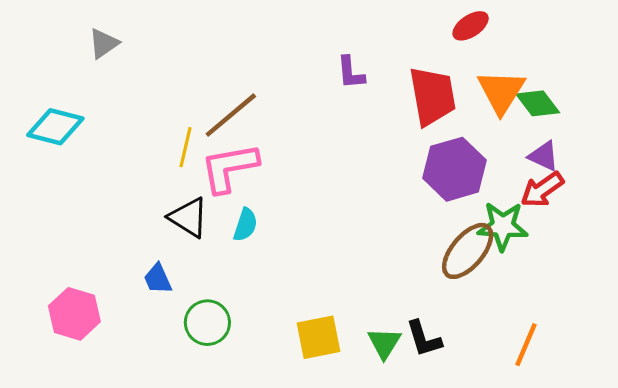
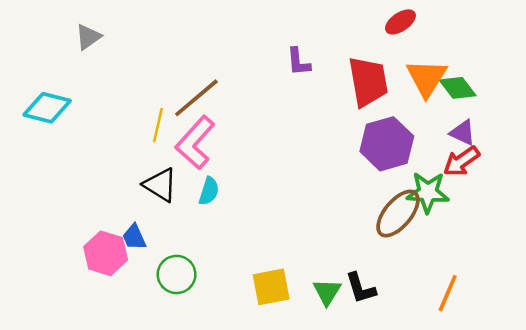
pink L-shape: (229, 168) -> (195, 143), turned -38
pink hexagon: (74, 314) -> (106, 253), moved

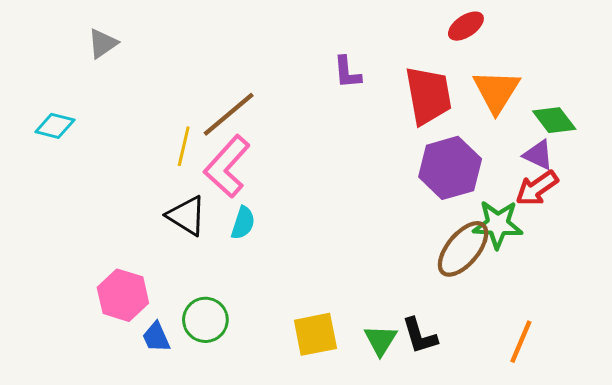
green diamond: (458, 88) -> (554, 120), moved
cyan diamond: (47, 108) -> (55, 126), size x0.7
blue trapezoid: (134, 237) -> (156, 337), moved

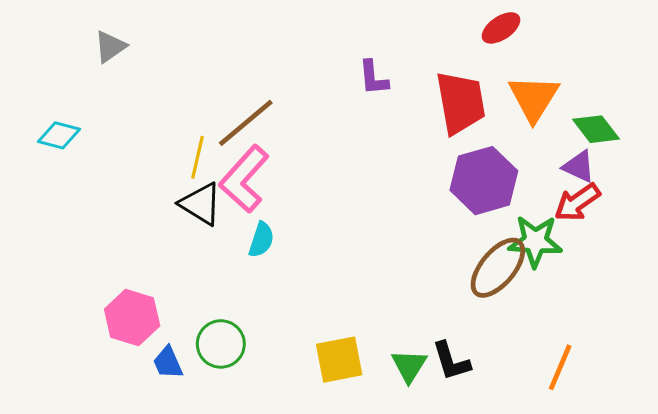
black triangle: (187, 216) -> (201, 204), moved

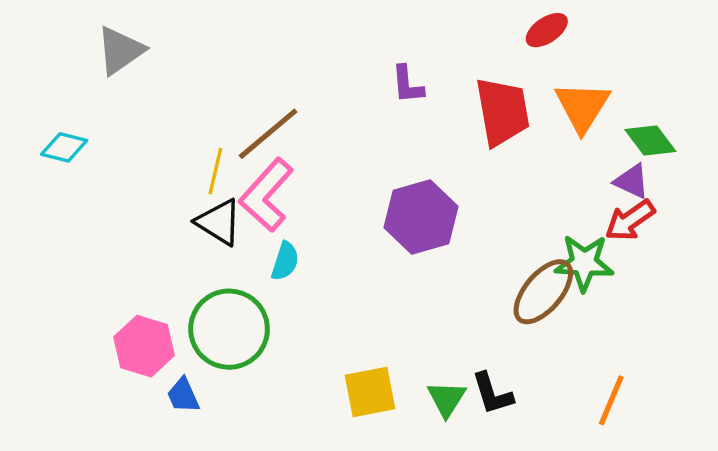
gray triangle: (110, 47) -> (120, 50), size x1.4
purple hexagon: (484, 181) -> (421, 217), moved
green circle: (221, 344) -> (229, 329), moved, size x1.5

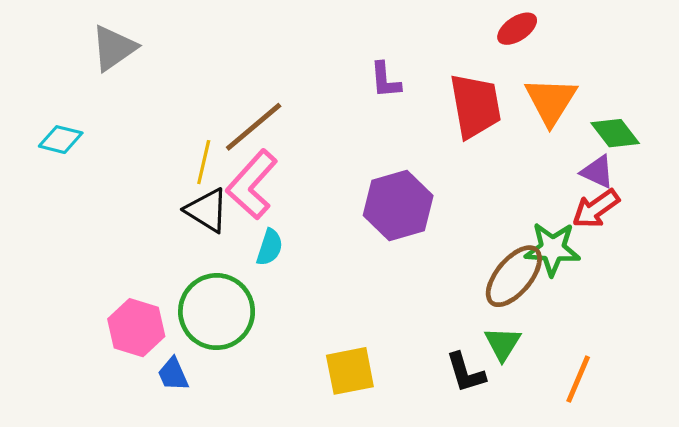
green triangle: (446, 399) -> (503, 344), moved

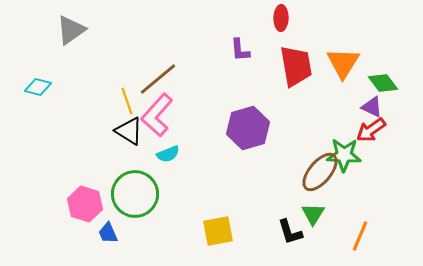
red ellipse: (517, 29) -> (281, 18), moved, turned -55
yellow line: (204, 162) -> (127, 101), turned -32
cyan semicircle: (270, 247) -> (168, 154), turned 50

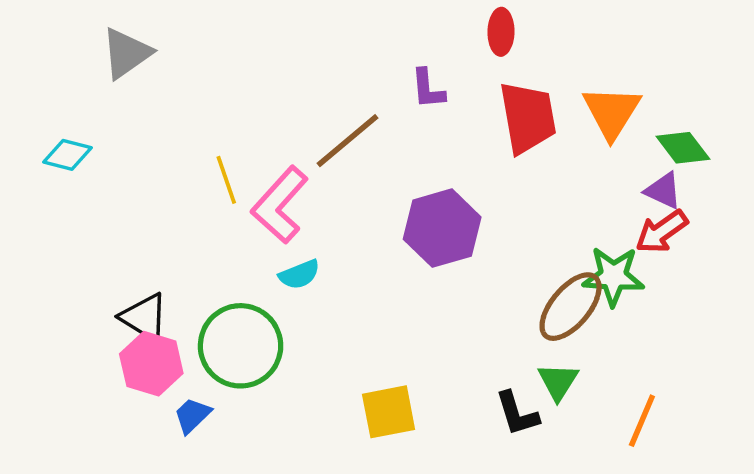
brown line: (158, 79) -> (348, 141), moved
black triangle: (129, 131) -> (144, 317), moved
blue trapezoid: (108, 233) -> (192, 415), turned 70

